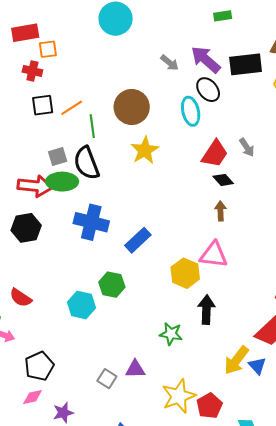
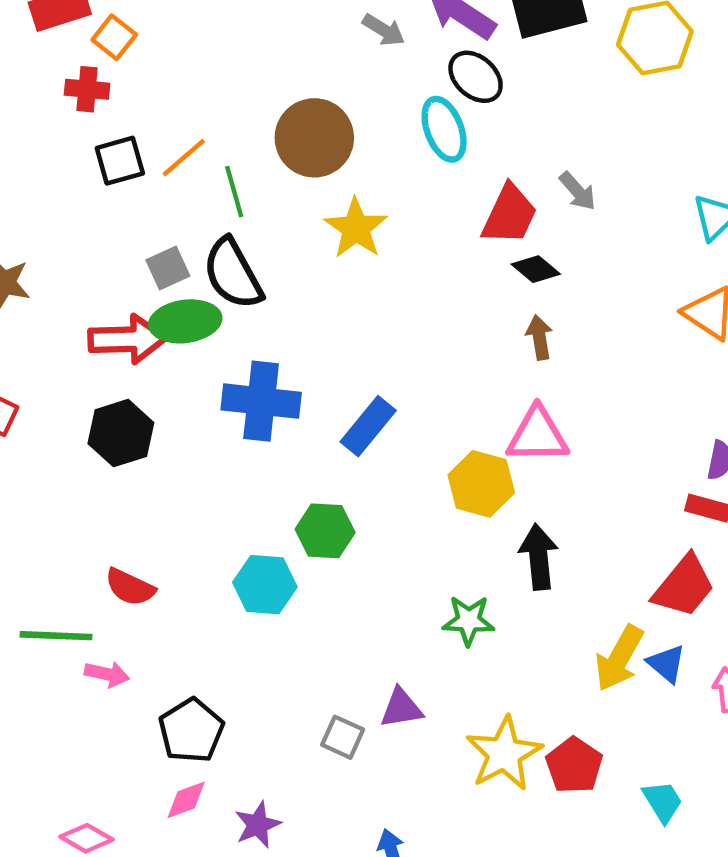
orange square: (48, 49) -> (114, 37), turned -36

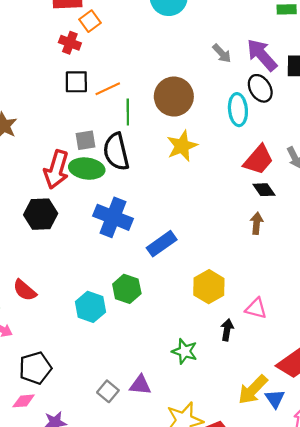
red arrow: (127, 339) -> (56, 170), turned 93
pink triangle: (538, 435) -> (256, 308), moved, size x0.7
black arrow: (539, 557) -> (227, 330), size x0.7

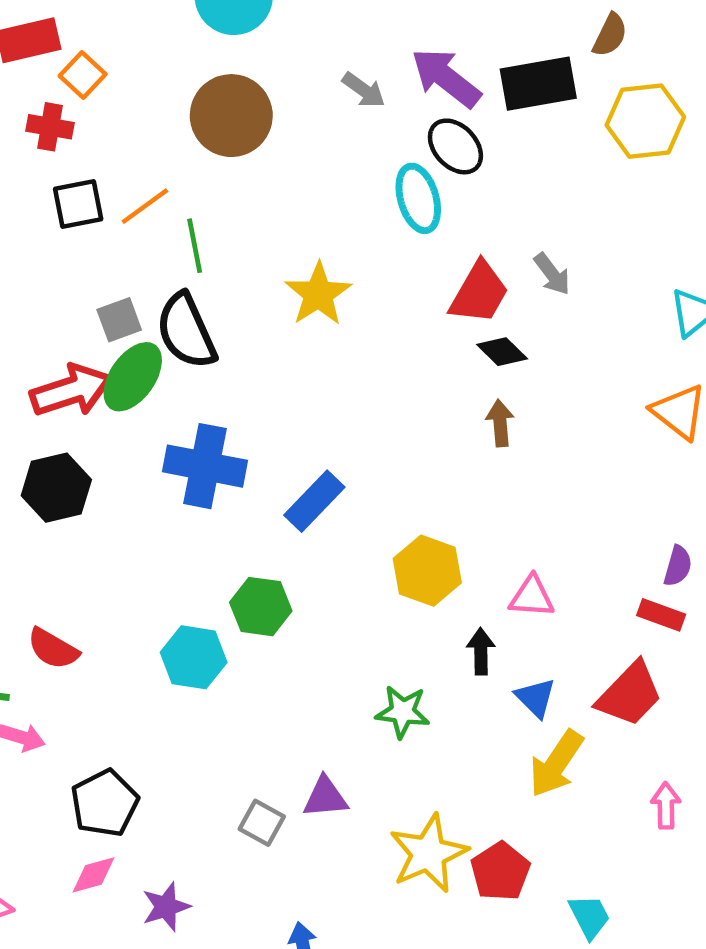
brown circle: (174, 97) -> (231, 116), moved
green ellipse: (87, 169) -> (133, 377), turned -52
red arrow: (56, 170) -> (71, 390), turned -114
blue triangle: (275, 399) -> (535, 698), moved

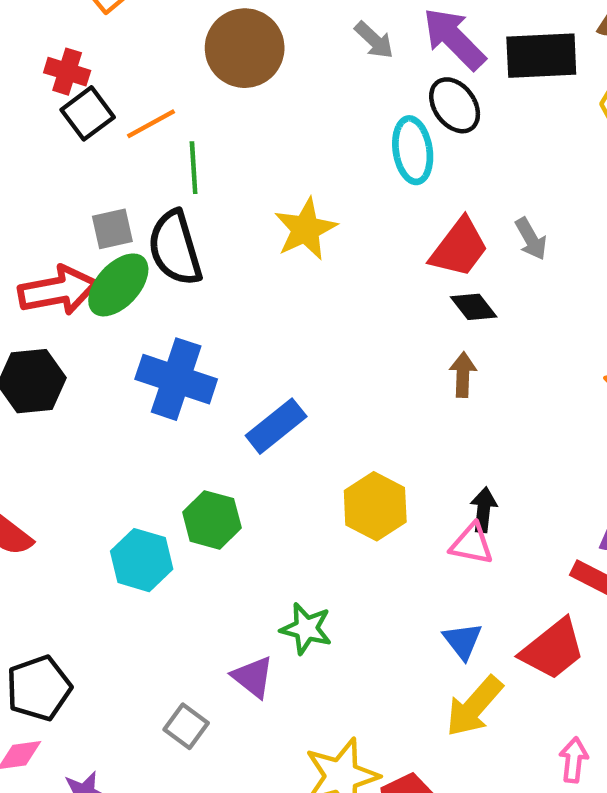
red cross: (50, 127) -> (67, 72), moved
black square: (78, 204) -> (88, 113), turned -33
black arrow: (481, 651) -> (484, 510), moved
green star: (403, 712) -> (306, 629), moved
purple triangle: (325, 797) -> (253, 677), moved, turned 36

